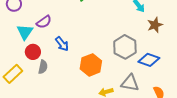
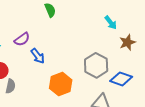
purple semicircle: (44, 22) -> (22, 39), moved
blue arrow: (62, 44) -> (38, 56), moved

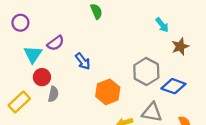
purple semicircle: (22, 39) -> (56, 43), moved

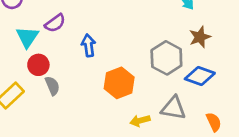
brown star: (180, 46) -> (200, 37), moved
blue arrow: (83, 61) -> (89, 45), turned -150
gray semicircle: (53, 94) -> (52, 86), turned -35

